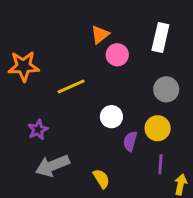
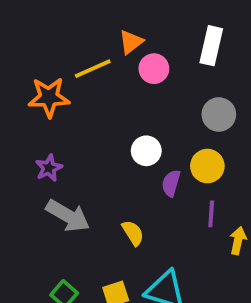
orange star: (24, 66) -> (49, 97), moved
yellow line: (71, 86) -> (93, 69), moved
gray arrow: (52, 166) -> (68, 216), turned -128

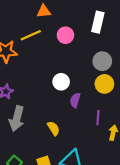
orange triangle: (131, 42) -> (44, 11), moved, turned 32
yellow circle: (207, 166) -> (104, 84), moved
gray arrow: (68, 216) -> (17, 119), turned 75

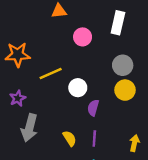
yellow line: (31, 35) -> (51, 74), moved
purple line: (98, 118) -> (94, 138), moved

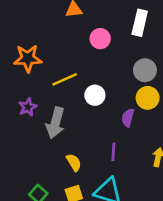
purple semicircle: (93, 108) -> (128, 118), moved
gray arrow: (29, 128) -> (55, 123), moved
yellow semicircle: (70, 138) -> (74, 162), moved

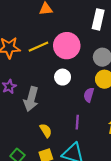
pink circle: (100, 39) -> (67, 46), moved, size x1.6
yellow line: (65, 79) -> (38, 47), moved

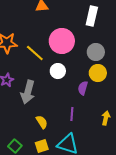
yellow line: (38, 47) -> (35, 53), moved, turned 66

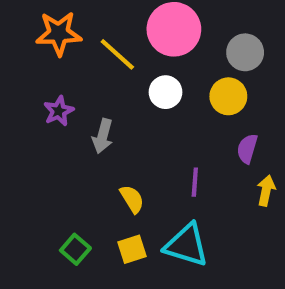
yellow circle: (98, 73) -> (228, 96), moved
purple semicircle: (83, 88) -> (247, 149), moved
gray arrow: (28, 92) -> (103, 136), size x0.7

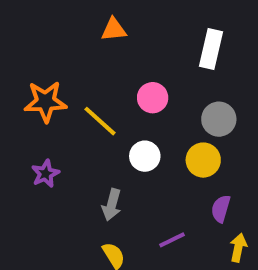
pink circle: (174, 29) -> (153, 98), size x0.6
gray arrow: (103, 136) -> (112, 205), moved
purple line: (195, 182) -> (172, 240), turned 60

